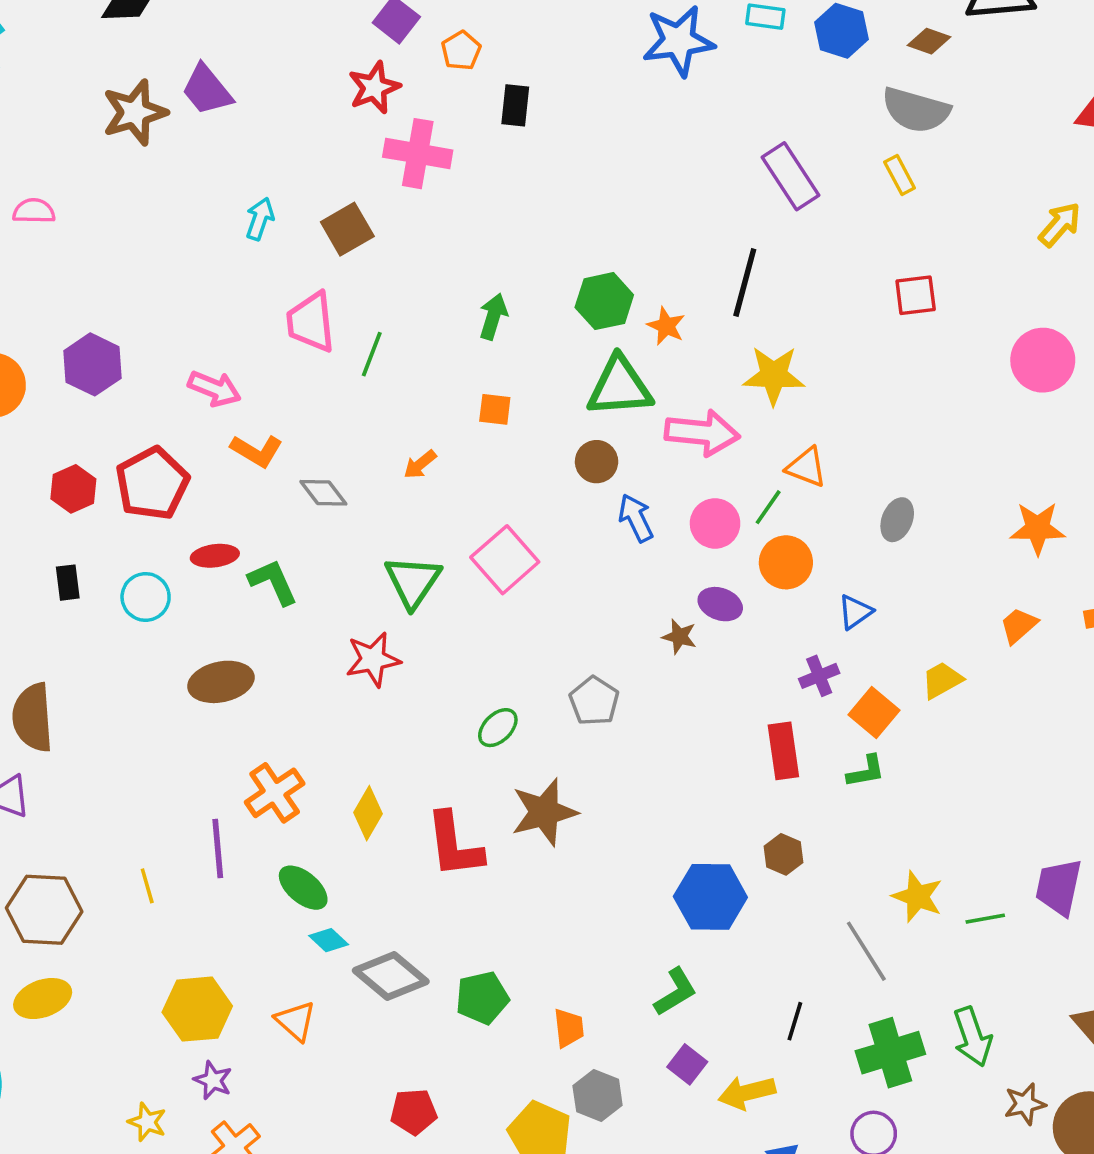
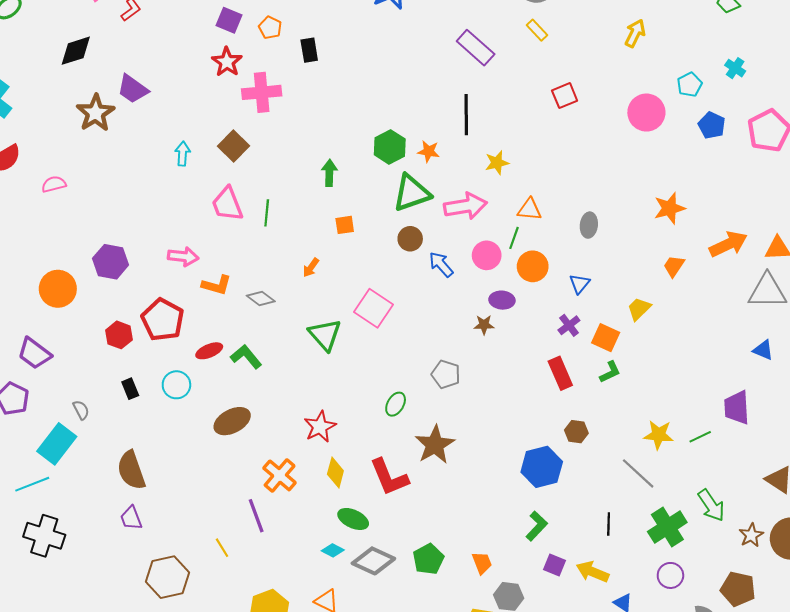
yellow star: (774, 375) -> (497, 163), size x0.7
red star: (373, 659) -> (320, 427), moved
green ellipse: (303, 888) -> (353, 519), moved
yellow arrow: (747, 1093) -> (592, 572), turned 52

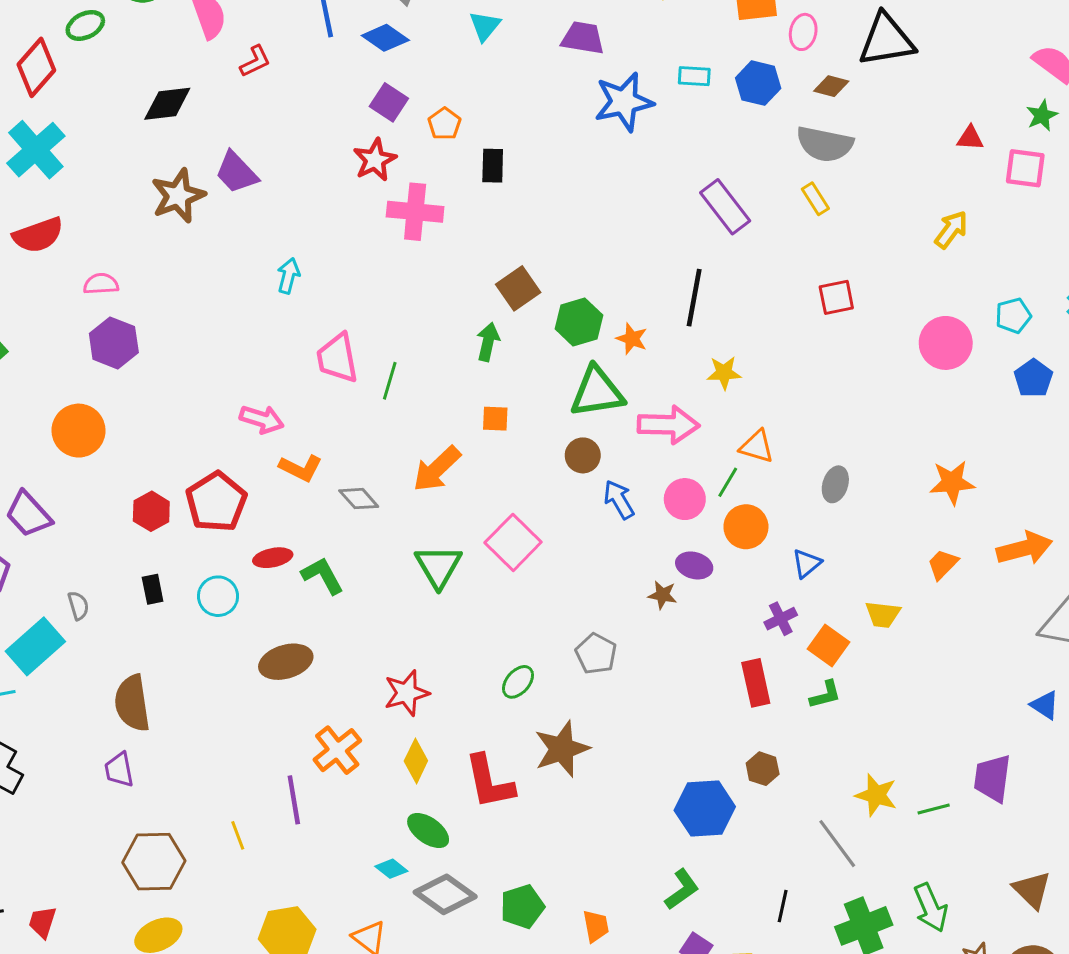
brown square: (234, 146) -> (518, 288), moved
purple hexagon: (111, 262) -> (114, 343), moved
orange arrow: (311, 268) -> (437, 469), size x1.8
yellow trapezoid: (639, 309) -> (883, 614), turned -140

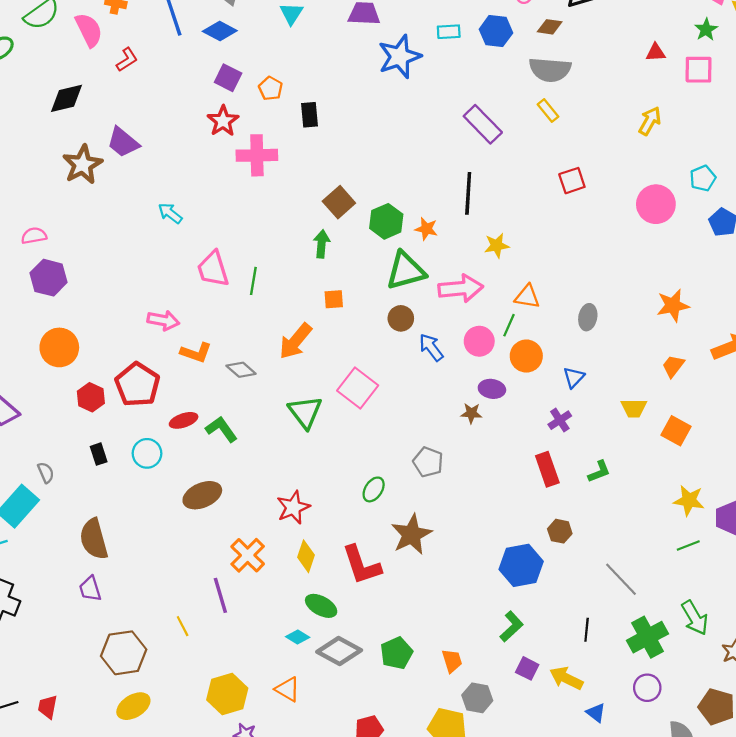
cyan arrow: (288, 276) -> (170, 213), turned -60
orange circle: (79, 431) -> (59, 347), moved
orange square: (828, 646) -> (676, 431), moved
yellow star: (876, 795) -> (689, 500), moved

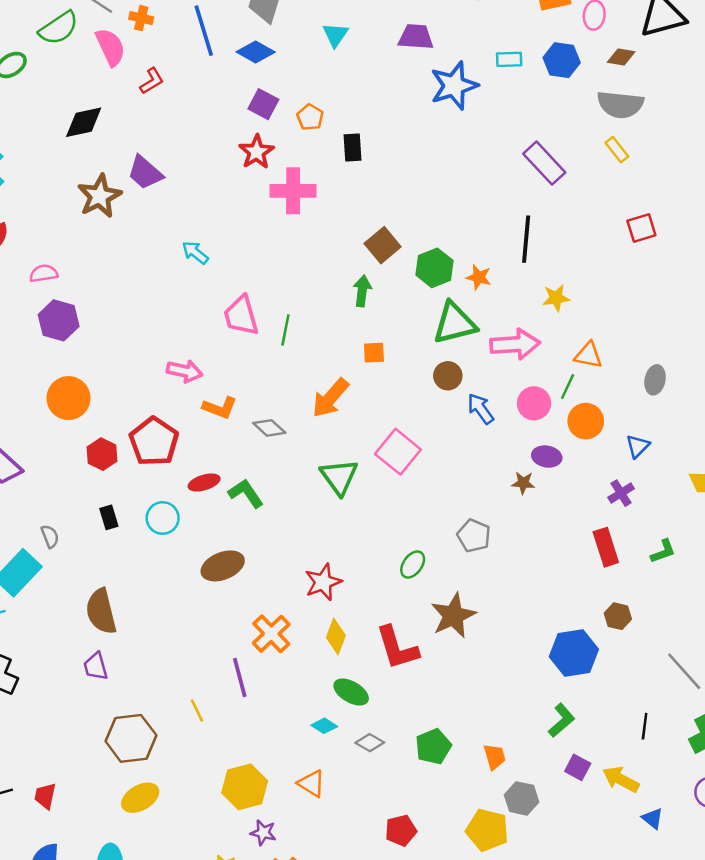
gray diamond: (339, 651) -> (370, 743), size x0.6

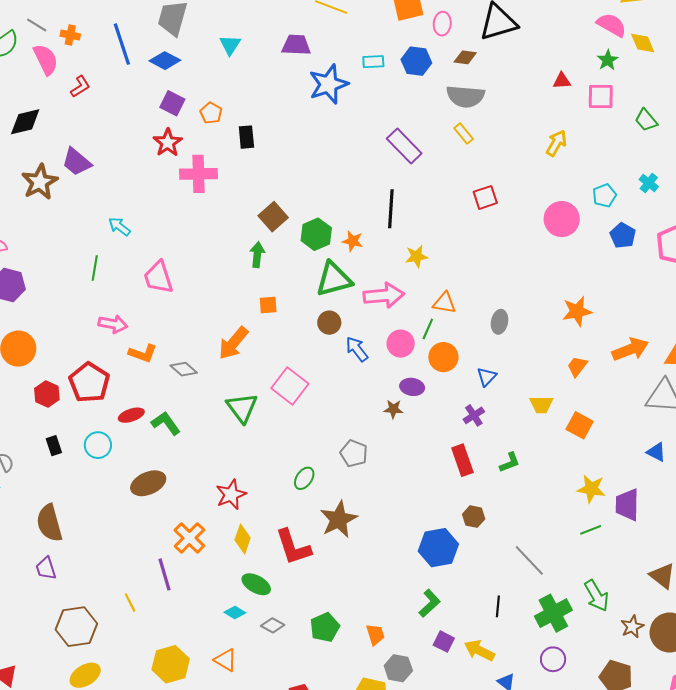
green line: (285, 330) -> (95, 268), moved

